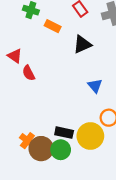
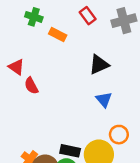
black triangle: (82, 44) -> (99, 64), moved

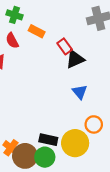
red rectangle: (88, 16) -> (65, 46), moved
red semicircle: (31, 86) -> (12, 41), moved

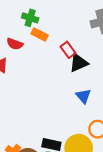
green cross: (14, 15) -> (30, 18), moved
red semicircle: (12, 41) -> (15, 44), turned -42

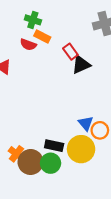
red semicircle: (15, 44) -> (28, 45), moved
blue triangle: (83, 96) -> (86, 123), moved

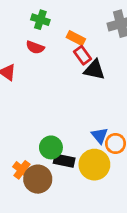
orange rectangle: (42, 36) -> (76, 38), moved
black triangle: (81, 65) -> (94, 70), turned 36
green circle: (51, 163) -> (51, 147), moved

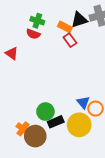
green cross: (40, 20) -> (37, 21), moved
black triangle: (94, 70) -> (79, 20), moved, turned -30
black rectangle: (64, 161) -> (56, 122), turned -35

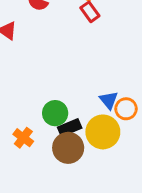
brown circle: (35, 136) -> (68, 148), moved

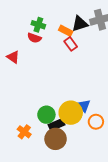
orange circle: (126, 109) -> (96, 122), moved
yellow circle: (103, 132) -> (71, 113), moved

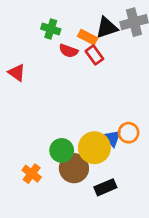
red semicircle: (34, 38) -> (68, 51), moved
orange circle: (96, 122) -> (129, 133), moved
black rectangle: (57, 125) -> (105, 187), moved
brown circle: (56, 139) -> (74, 168), moved

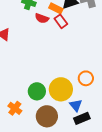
blue triangle: (112, 138) -> (76, 105), moved
brown circle: (74, 168) -> (47, 116), moved
black rectangle: (105, 187) -> (82, 118), moved

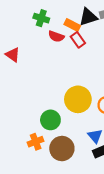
yellow circle: (61, 89) -> (78, 99), moved
orange cross: (15, 108) -> (36, 142), moved, turned 32

